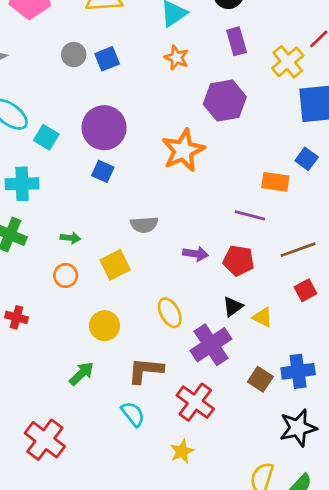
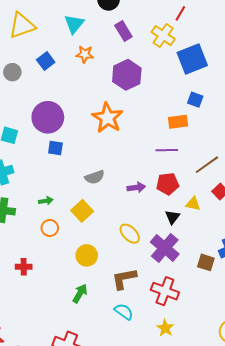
blue square: (107, 59) -> (46, 61), moved
yellow triangle: (262, 317) -> (193, 204), moved

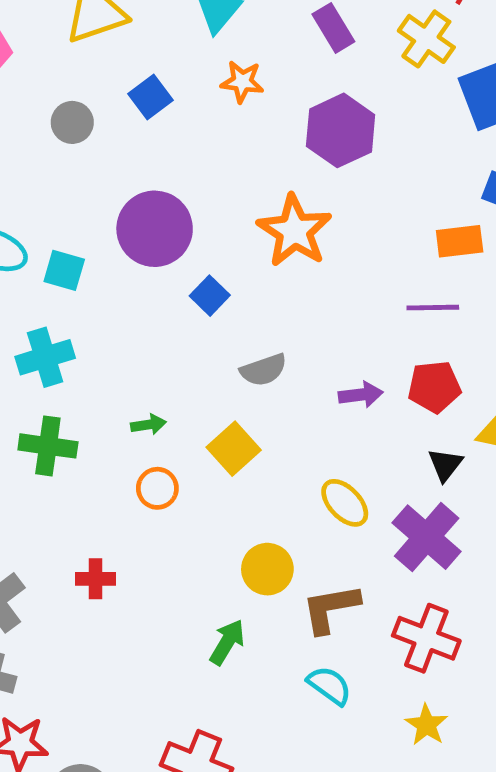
blue square: (55, 148) -> (210, 296), moved, turned 35
yellow circle: (87, 255) -> (267, 569), moved

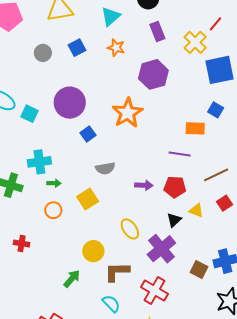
cyan cross: (45, 357) -> (39, 162), moved

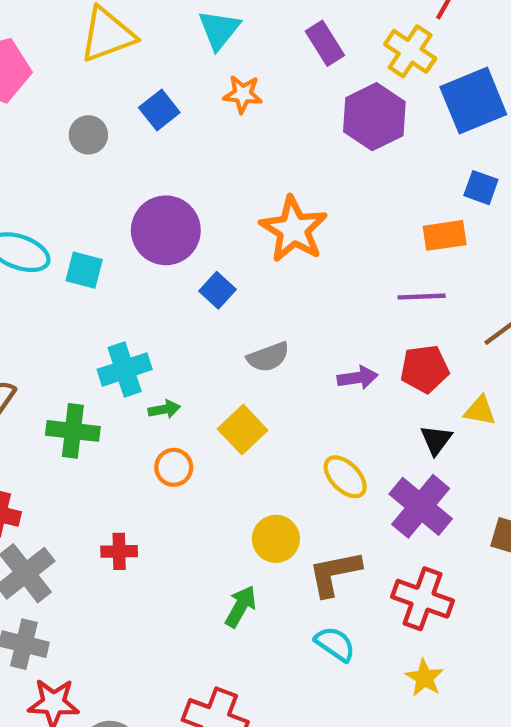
purple hexagon: (153, 74) -> (374, 117), moved

